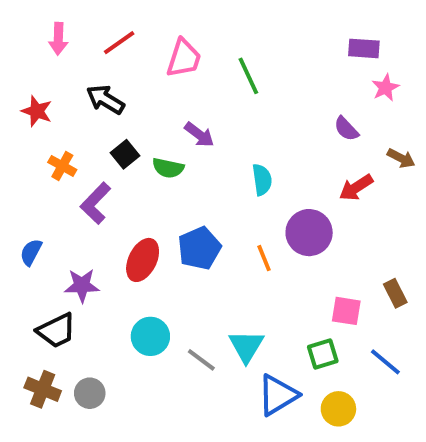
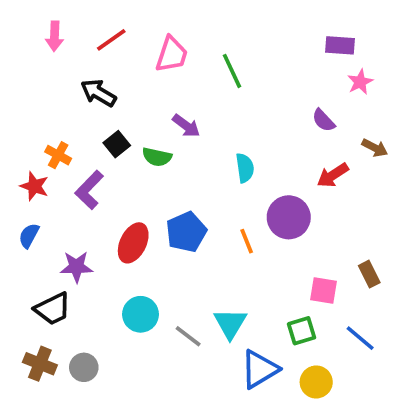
red star: (37, 111) -> (34, 186), moved

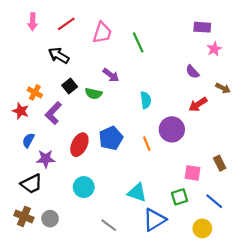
blue semicircle: (29, 236) -> (28, 140), moved
cyan triangle: (230, 323) -> (137, 193), turned -42
gray line: (188, 336) -> (109, 225), moved
yellow circle: (316, 382) -> (202, 228), moved

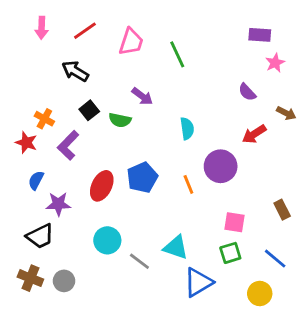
pink square: (193, 173) -> (235, 222), moved
gray line: (109, 225) -> (139, 261), moved

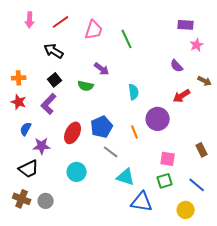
black square: (89, 110) -> (55, 80), moved
orange cross: (44, 119) -> (19, 78), moved, turned -32
gray line: (139, 261) -> (111, 152), moved
blue triangle: (198, 282) -> (142, 202), turned 40

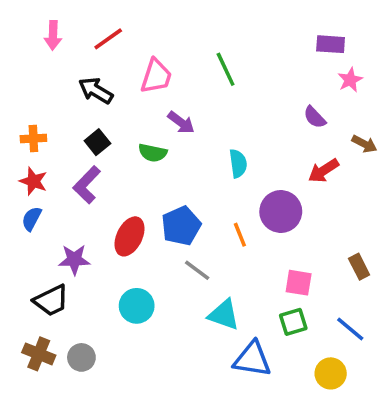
pink trapezoid: (94, 30) -> (156, 76), moved
blue semicircle: (26, 129) -> (32, 219), moved

